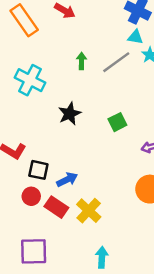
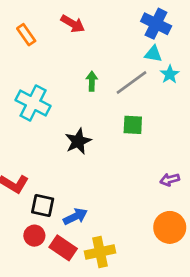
orange rectangle: (24, 20) -> (26, 35), size x0.6
green square: (117, 122) -> (133, 125), moved, turned 30
yellow cross: (89, 211) -> (100, 252), turned 35

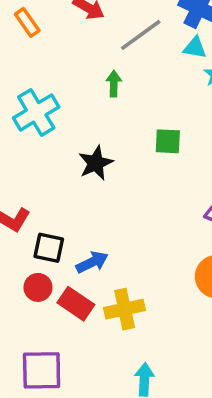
gray line: (131, 82) -> (141, 35), moved
cyan cross: (33, 103) -> (36, 112), turned 32

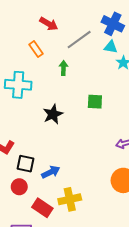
orange rectangle: (27, 22) -> (36, 49), moved
cyan cross: (36, 112) -> (18, 85), turned 35
red rectangle: (76, 304) -> (42, 208), moved

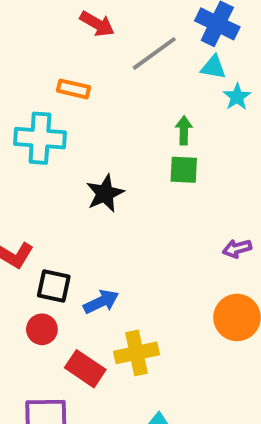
orange rectangle: (36, 49) -> (73, 89), moved, turned -42
green arrow: (63, 68) -> (184, 130), moved

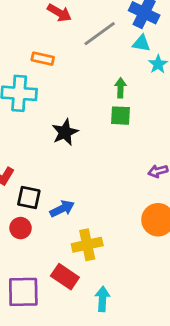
red rectangle: (85, 369) -> (65, 277), moved

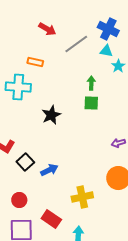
black square: (29, 197) -> (25, 162), turned 36
red circle: (21, 228) -> (19, 200), moved
yellow cross: (87, 245) -> (82, 197), moved

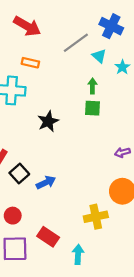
red arrow: (47, 29) -> (27, 26), moved, size x1.4
cyan triangle: (106, 51) -> (99, 56), moved, turned 32
yellow cross: (82, 197) -> (96, 217), moved

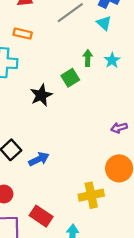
cyan triangle: (99, 56) -> (104, 23), moved
cyan star: (122, 67) -> (112, 60), moved
green square: (92, 108) -> (70, 78), moved, turned -35

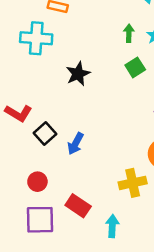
green square: (70, 78) -> (135, 67), moved
blue arrow: (39, 159) -> (76, 144), turned 144

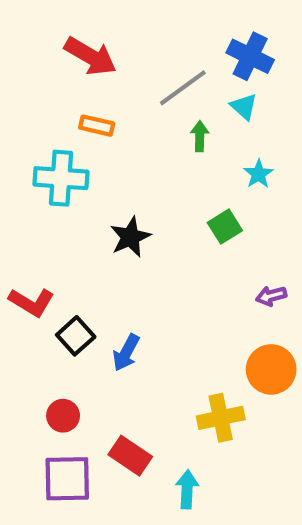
green arrow: (129, 33) -> (200, 136), moved

